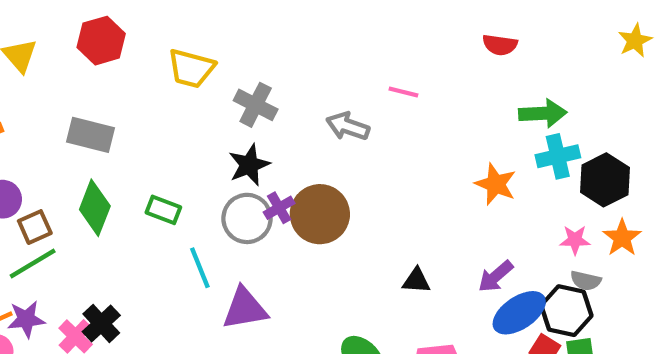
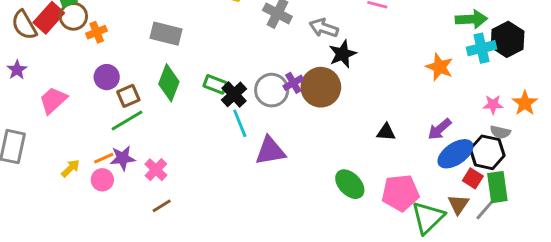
gray arrow: (348, 126) -> (324, 28), moved
black star: (249, 165) -> (343, 54), moved
black hexagon: (605, 180) -> (508, 39), moved
black cross: (101, 323) -> (234, 94), moved

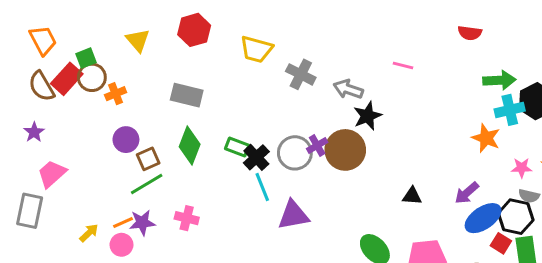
orange star: (439, 67) -> (486, 138), moved
pink trapezoid: (53, 100) -> (52, 174), moved
pink cross: (156, 170) -> (187, 218), moved, turned -30

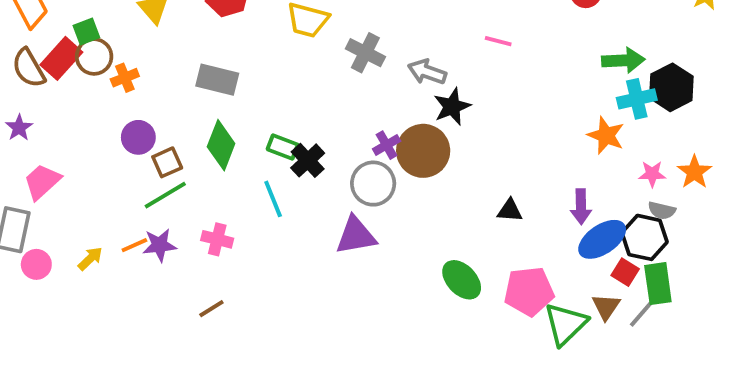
gray circle: (295, 153) -> (373, 184), moved
cyan line: (262, 187) -> (273, 199), moved
purple arrow: (467, 193) -> (581, 207), turned -50
pink circle: (122, 245) -> (36, 264), moved

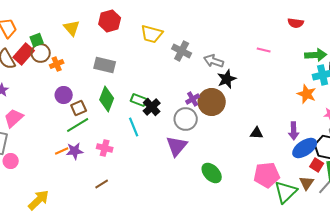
pink line: (498, 41) -> (264, 50), moved
purple triangle: (356, 235) -> (177, 146), turned -40
yellow arrow: (90, 259) -> (39, 200), moved, size x1.6
green ellipse: (462, 280) -> (212, 173), moved

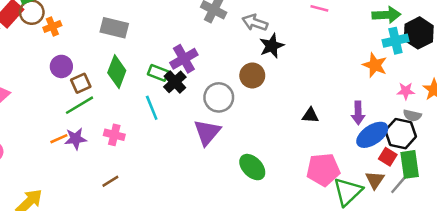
purple cross: (193, 99) -> (184, 59), moved, size x1.5
brown circle: (212, 102) -> (252, 75), size x0.7

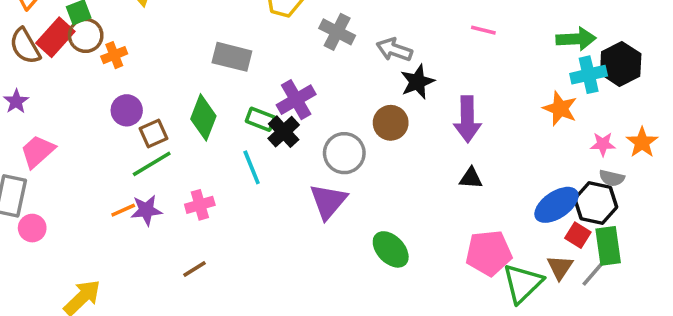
gray rectangle: (114, 28) -> (232, 57), moved
purple arrow: (358, 113) -> (467, 119), moved, size x1.4
pink cross: (114, 135) -> (200, 205), turned -30

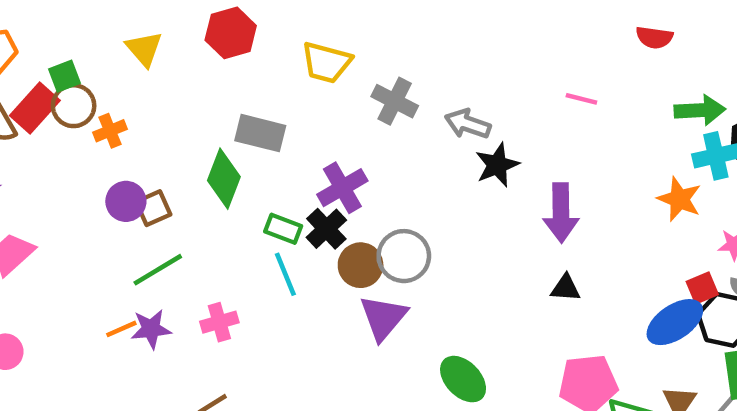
green diamond: (203, 117) -> (224, 179), moved
green rectangle: (260, 119) -> (283, 229), moved
brown circle: (391, 123) -> (361, 265), moved
brown square: (153, 133) -> (153, 208), moved
red square: (578, 235) -> (702, 288), moved, turned 35

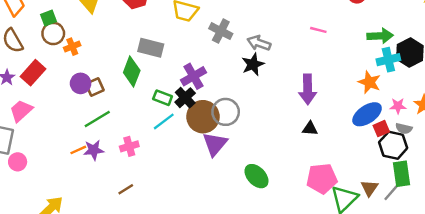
red rectangle: (35, 108) -> (33, 73), moved
black star: (497, 165) -> (253, 64), moved
brown circle: (361, 265) -> (203, 117), size x1.4
cyan line: (285, 274) -> (164, 121), turned 75
blue ellipse: (675, 322) -> (367, 114), moved

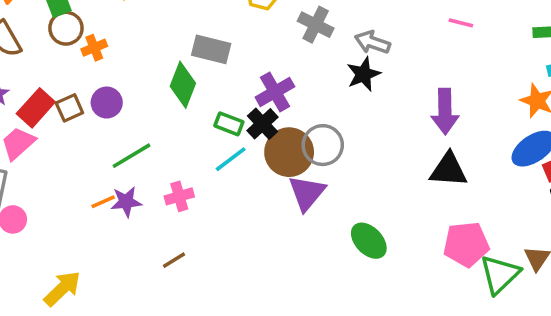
red rectangle: (33, 73) -> (36, 108), moved
brown square: (95, 87) -> (69, 108), moved
black triangle: (310, 129) -> (448, 170), size x1.6

